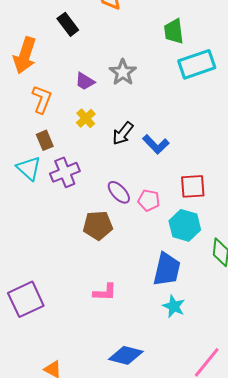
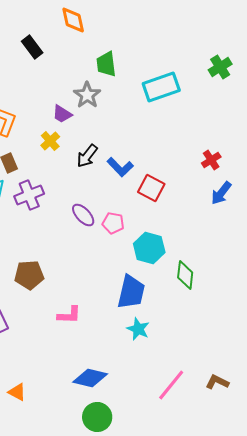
green trapezoid: (174, 31) -> (106, 64), moved
purple trapezoid: (85, 81) -> (62, 114), moved
red square: (193, 186) -> (151, 188), moved, turned 32
brown pentagon: (98, 225) -> (29, 275), moved

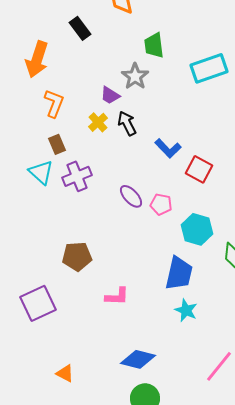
black arrow: (87, 156) -> (127, 123), moved, turned 115

